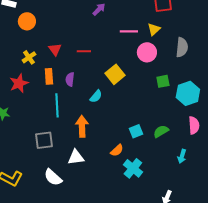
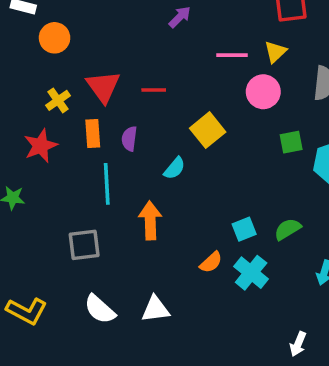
red triangle: (55, 49) -> (103, 87), size x1.5
white triangle: (76, 157) -> (155, 309), moved
cyan cross: (133, 168) -> (251, 273), moved

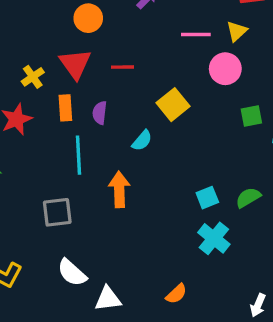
orange circle: (55, 38) -> (88, 18), moved
orange semicircle: (211, 262) -> (176, 294), moved
white triangle: (155, 309) -> (108, 299), moved

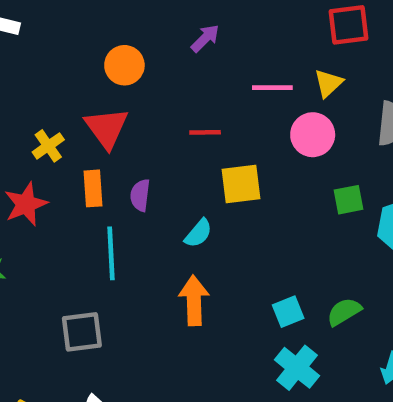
red line: (123, 67) -> (205, 132), moved
yellow square: (173, 105) -> (241, 184), turned 32
orange arrow: (119, 189) -> (194, 301), moved

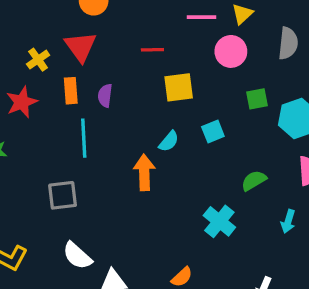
cyan semicircle: (198, 233) -> (169, 141), moved
cyan square: (288, 312) -> (213, 132), moved

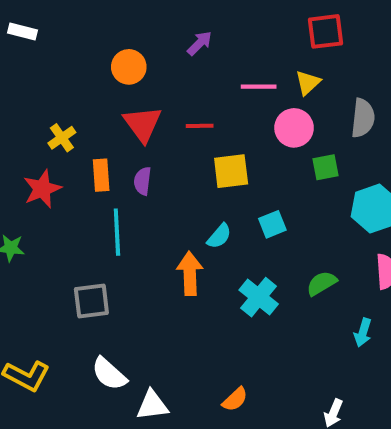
red triangle: (81, 47) -> (143, 124), moved
green square: (257, 99) -> (325, 167), moved
cyan cross: (219, 221) -> (259, 297), moved

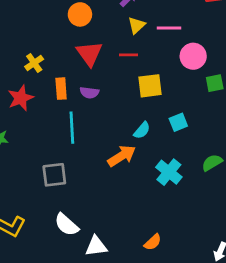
yellow triangle: (308, 83) -> (137, 25), moved
purple semicircle: (143, 181) -> (89, 93), turned -90
orange arrow: (190, 273) -> (122, 156), turned 60

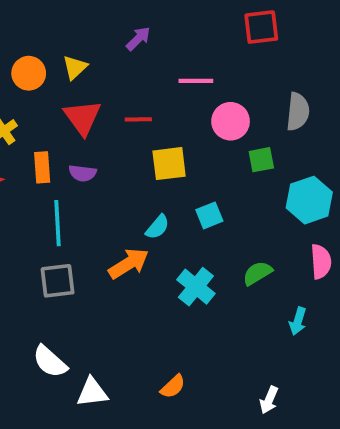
orange circle: (80, 14) -> (29, 73), moved
yellow triangle: (137, 25) -> (75, 67), moved
gray square: (54, 175) -> (58, 281), moved

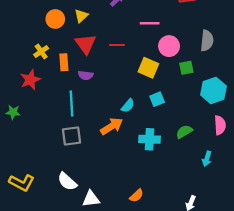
yellow square: (169, 164) -> (148, 68), moved, turned 30
orange rectangle: (42, 167) -> (64, 62), moved
cyan cross: (196, 287) -> (150, 139), turned -36

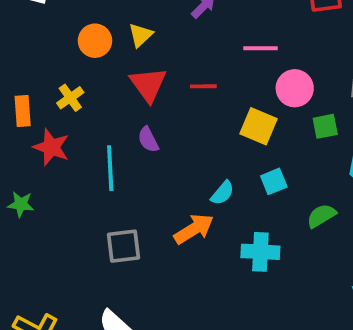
orange rectangle: (64, 62) -> (23, 111), moved
purple semicircle: (86, 75) -> (148, 140), turned 56
red star: (30, 80) -> (51, 147), turned -30
cyan line: (72, 103) -> (110, 168), moved
green semicircle: (184, 132) -> (321, 216), moved

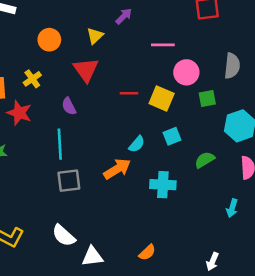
yellow triangle: (141, 35) -> (95, 36), moved
red line: (203, 86) -> (129, 93), moved
purple semicircle: (148, 140) -> (69, 106), moved
cyan line: (110, 168) -> (60, 144), moved

